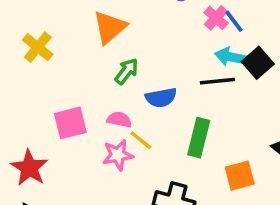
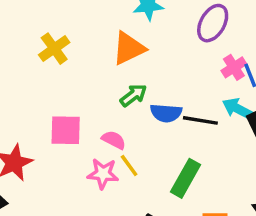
black line: (217, 81) -> (200, 120), moved
blue semicircle: (161, 98) -> (166, 113), moved

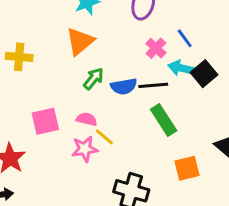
yellow cross: (54, 49) -> (19, 57), turned -35
pink cross: (234, 67) -> (156, 48), moved
green rectangle: (186, 178) -> (164, 120), moved, turned -48

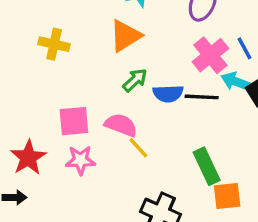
pink cross: (156, 48) -> (210, 55), size x1.5
pink semicircle: (87, 119) -> (121, 125), size x1.4
green rectangle: (164, 120) -> (207, 166), moved
pink star: (85, 149) -> (80, 160), moved

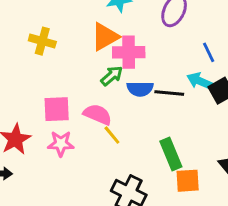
pink cross: (210, 55) -> (129, 52), moved, turned 36

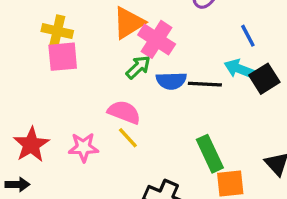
pink cross: (129, 52) -> (157, 39), turned 36
pink square: (57, 109) -> (63, 57), moved
yellow line: (112, 135) -> (128, 138), moved

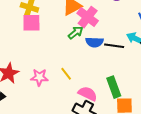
pink semicircle: (124, 112) -> (88, 94), moved

